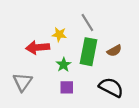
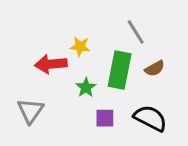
gray line: (87, 23) -> (136, 32), moved
purple square: (67, 87) -> (105, 118), moved

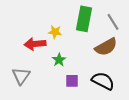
gray line: (136, 32) -> (113, 22), moved
brown semicircle: (155, 68) -> (106, 47), size x1.6
green rectangle: (120, 70) -> (84, 19), moved

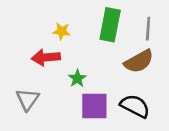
gray line: (113, 22) -> (148, 29), turned 36
yellow star: (55, 32) -> (62, 31), moved
purple square: (72, 81) -> (94, 106), size x1.6

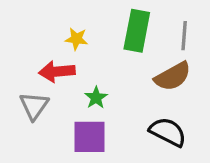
gray triangle: (27, 99) -> (34, 106), moved
purple square: (94, 106) -> (89, 137), moved

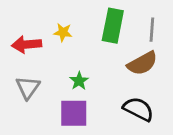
red arrow: (57, 72) -> (27, 44), moved

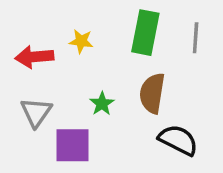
brown semicircle: (142, 63) -> (152, 93), moved, turned 128
purple square: (74, 113) -> (72, 145), moved

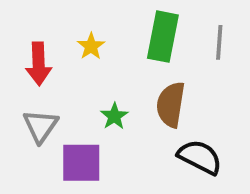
yellow star: (81, 41) -> (91, 46), turned 30
red arrow: (34, 57) -> (39, 64), turned -87

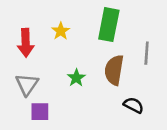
gray line: (219, 42) -> (147, 53), moved
black semicircle: (200, 157) -> (134, 105), size x0.7
purple square: (81, 163) -> (40, 112), moved, size x0.7

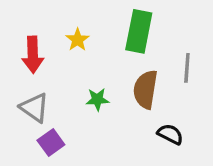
green star: (76, 78) -> (97, 99), turned 30
gray triangle: (27, 84) -> (34, 108), turned -30
purple square: (40, 112) -> (51, 142), turned -36

